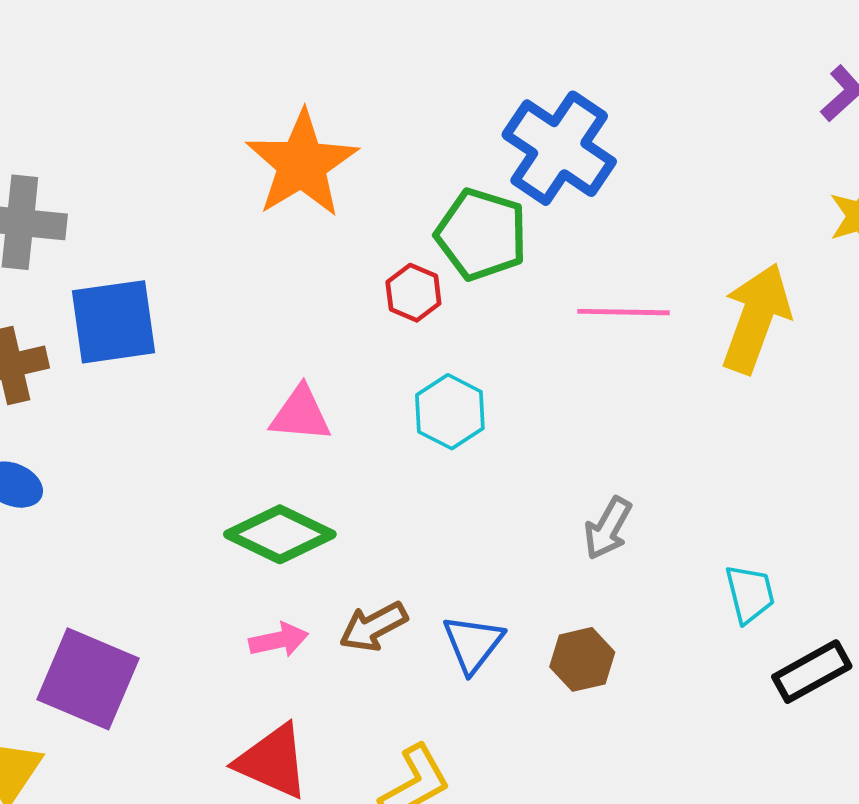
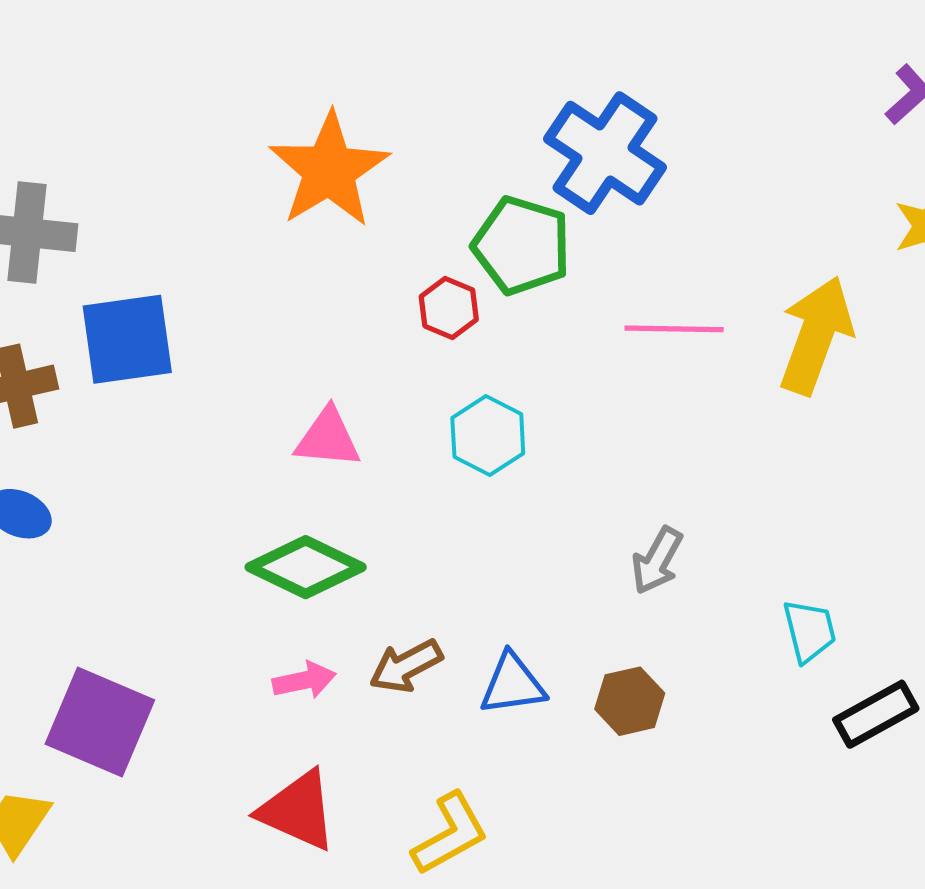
blue triangle: (473, 644) -> (513, 684), turned 44

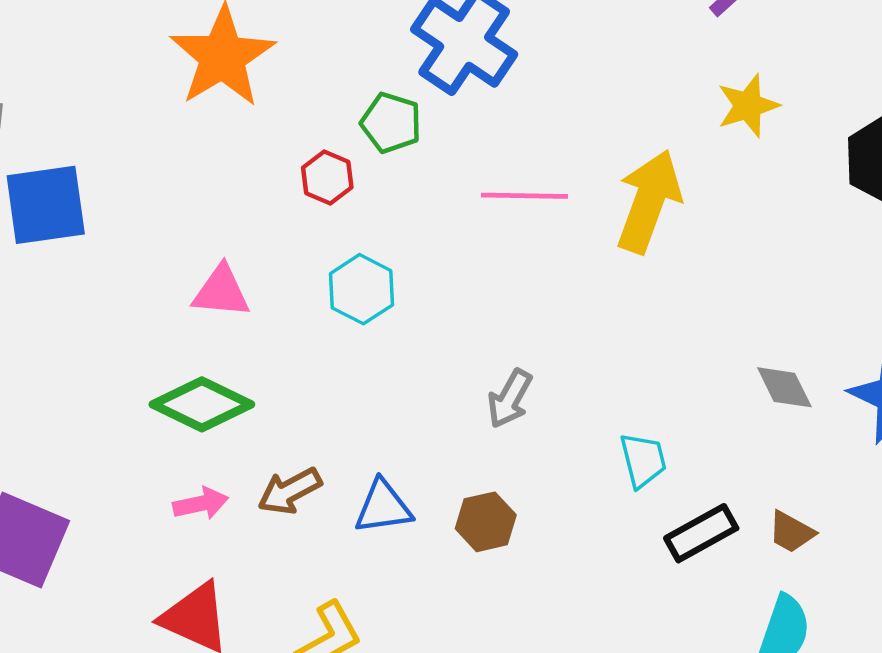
green pentagon: (522, 246) -> (391, 123), size x0.7

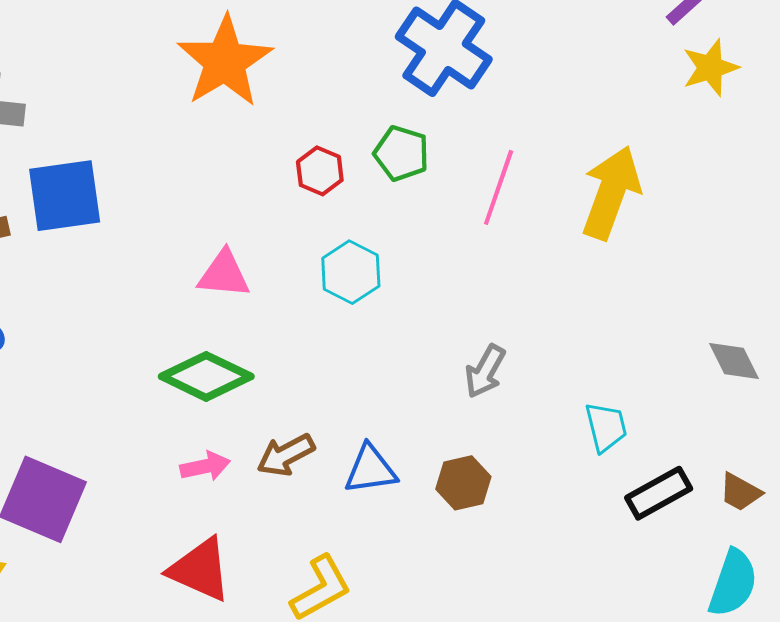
yellow star: (748, 106) -> (710, 68), moved
green pentagon: (391, 123) -> (401, 153), moved
pink line: (525, 196) -> (499, 187), turned -72

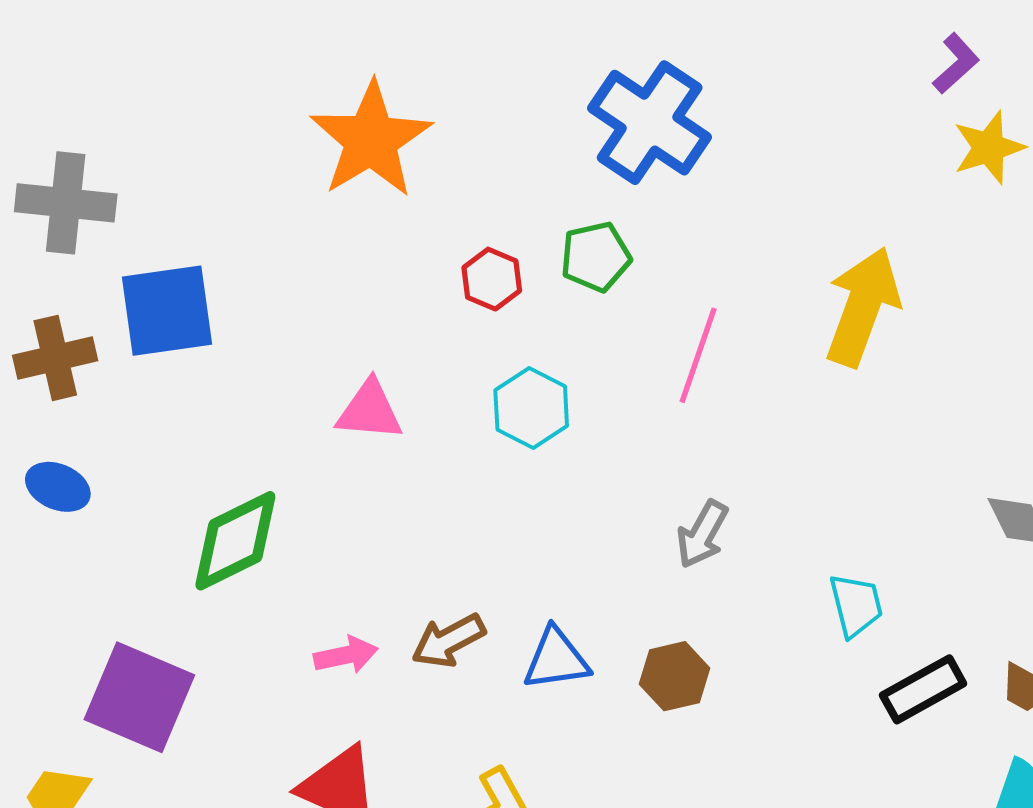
green pentagon: (401, 153) -> (596, 257), turned -30
pink line: (499, 187) -> (698, 355), moved
green diamond: (206, 376) -> (235, 541), moved, turned -52

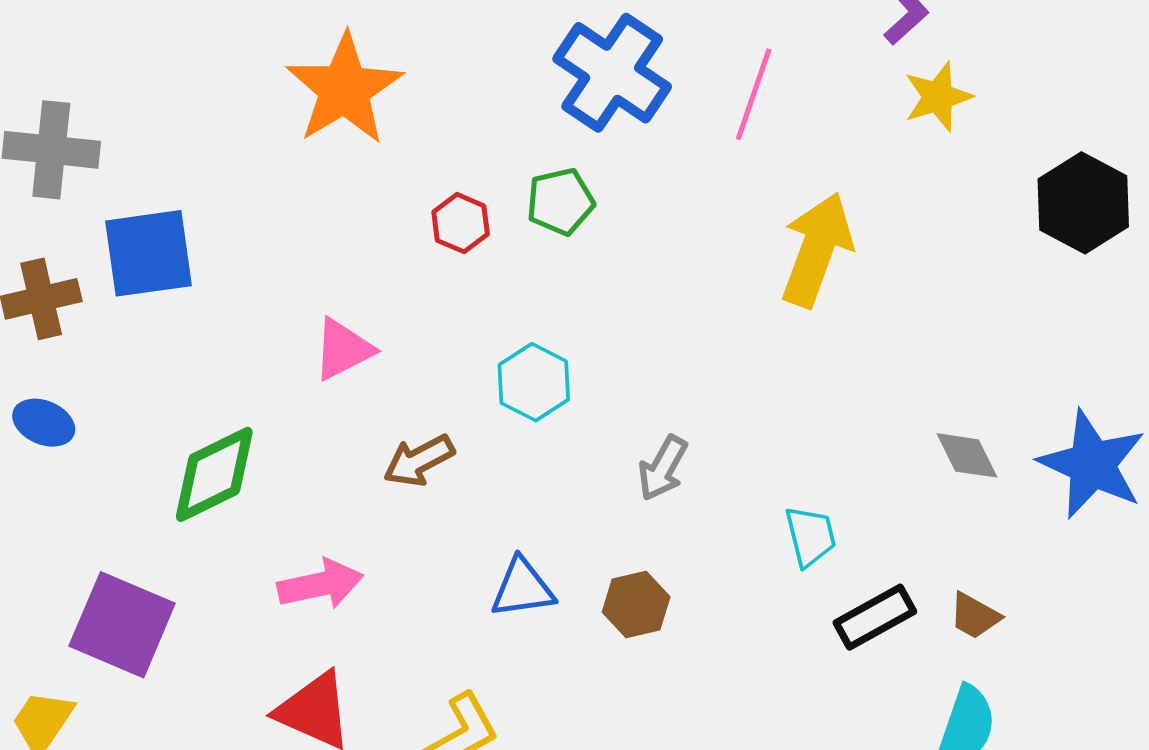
pink line: (698, 355) -> (754, 94), moved
cyan hexagon: (531, 408) -> (534, 382), moved
pink triangle: (369, 411) -> (343, 349), turned -32
brown arrow: (448, 641) -> (419, 461), moved
pink arrow: (346, 655) -> (320, 584), size x1.4

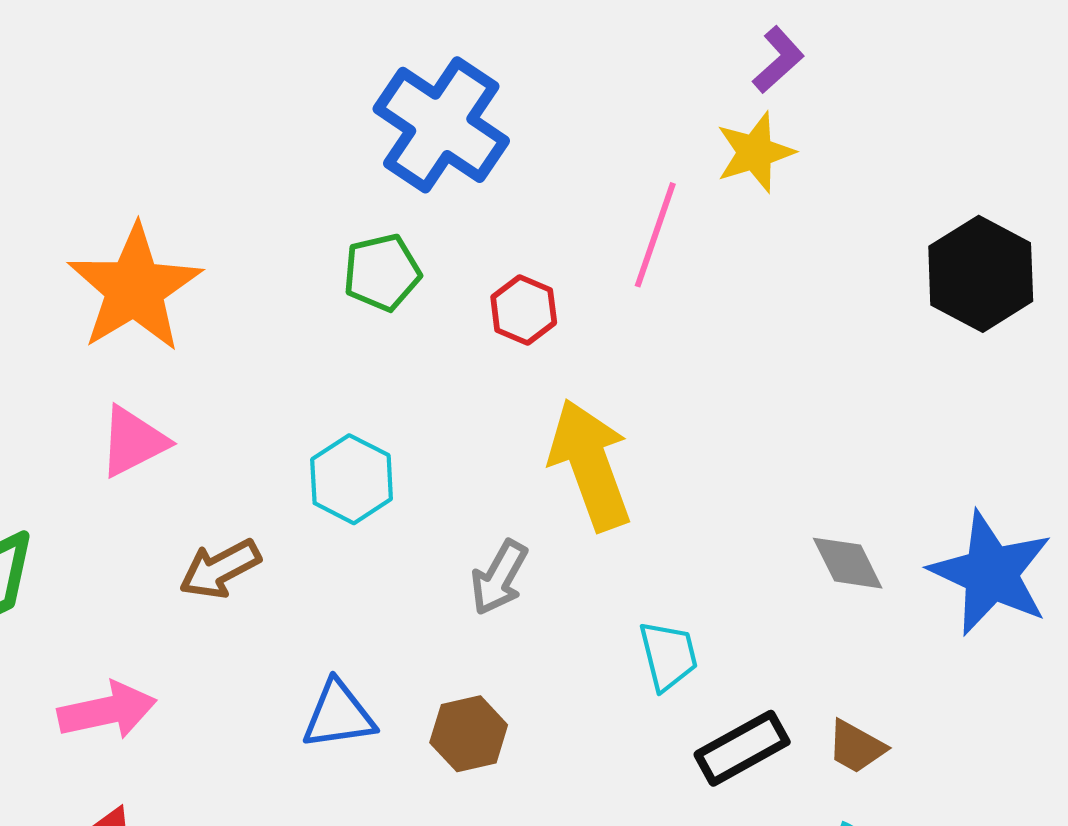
orange star: (344, 89) -> (135, 288), moved
pink line: (754, 94) -> (655, 235), moved
yellow star: (938, 97) -> (755, 152), moved
red hexagon: (461, 223) -> (524, 310), moved
yellow arrow: (817, 250) -> (590, 465), moved, turned -40

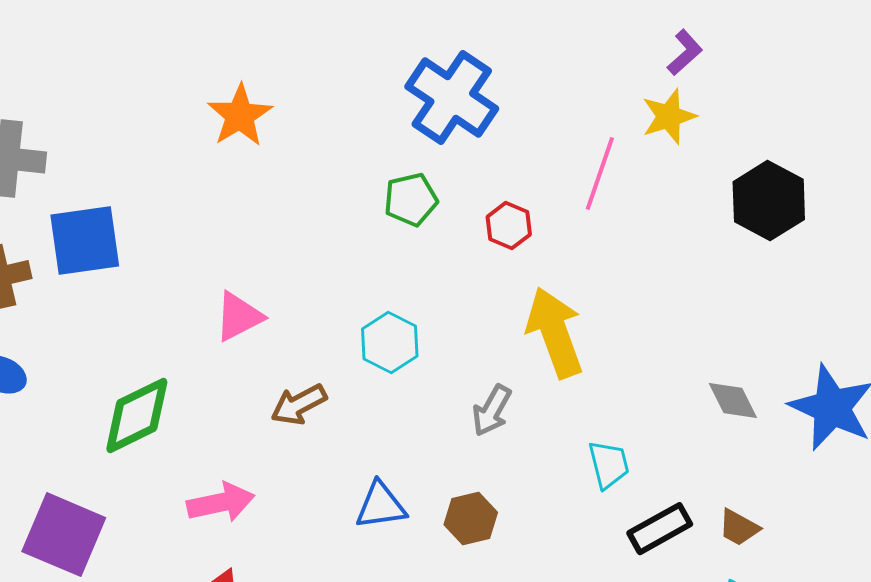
black hexagon: (981, 274) -> (769, 201), moved
orange star: (135, 288) -> (240, 116), moved, size x0.7

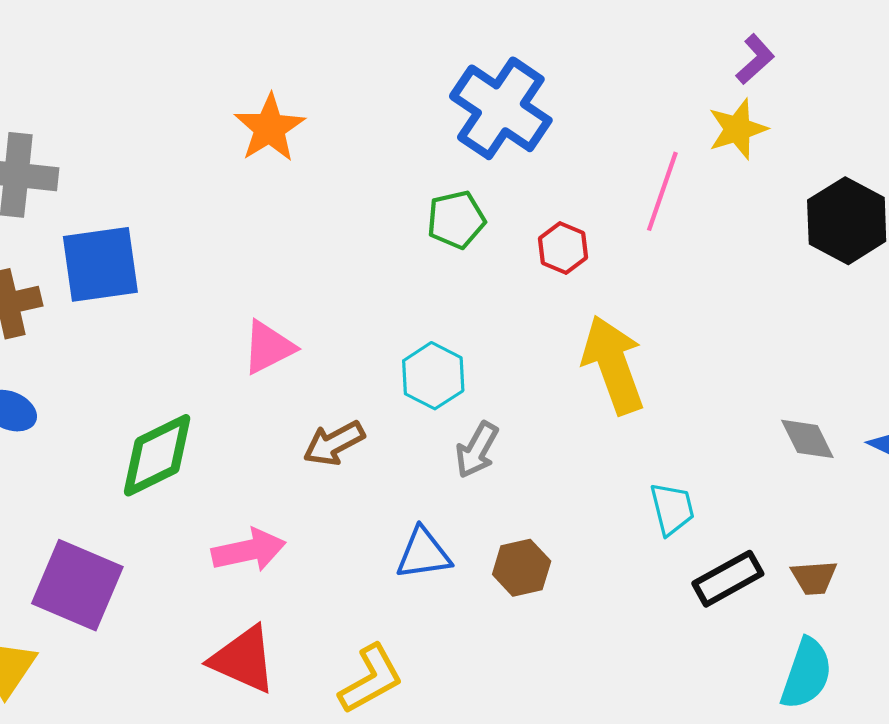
gray arrow: (492, 411) -> (477, 450), moved
brown trapezoid: (739, 528) -> (814, 578), turned -33

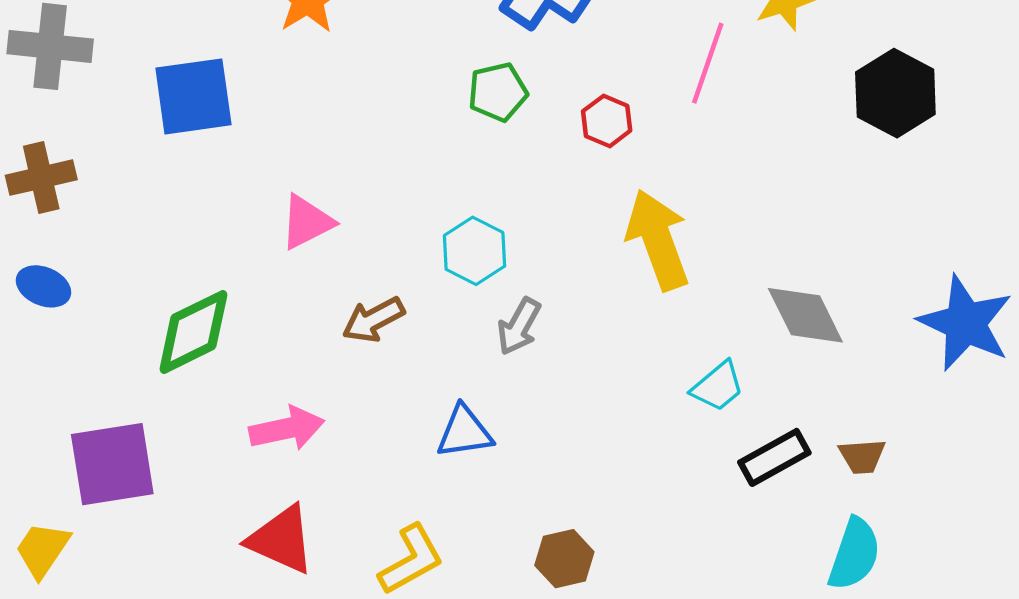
blue square: (100, 264) -> (193, 96), moved
gray diamond: (807, 439) -> (805, 315), moved, size x1.4
cyan trapezoid: (672, 509) -> (718, 386), turned 64
brown hexagon: (522, 568) -> (564, 559), moved
purple square: (77, 585) -> (112, 464), turned -32

